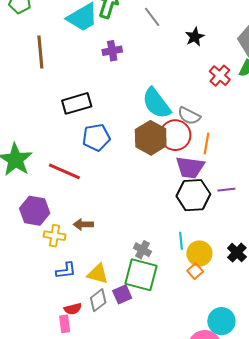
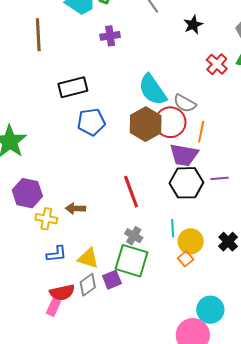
red line: (64, 171) -> (131, 192), moved, turned 44
red semicircle: (73, 309) -> (62, 292), size x1.4
pink rectangle: (65, 324) -> (54, 307), turned 30

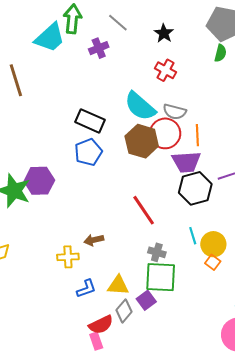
purple cross: (110, 36) -> (99, 48), moved
red cross: (217, 64) -> (166, 70), moved
black rectangle: (73, 87) -> (90, 121), moved, turned 52
purple hexagon: (27, 193) -> (39, 181), moved
pink rectangle: (54, 307) -> (96, 341), turned -30

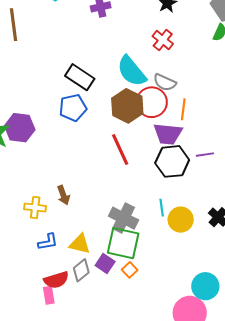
red line: (144, 210) -> (120, 149), moved
brown arrow: (94, 240) -> (63, 195), turned -108
gray cross: (157, 252) -> (123, 218), size x1.6
orange square: (213, 262) -> (130, 270), moved
purple square: (146, 300) -> (105, 264), turned -30

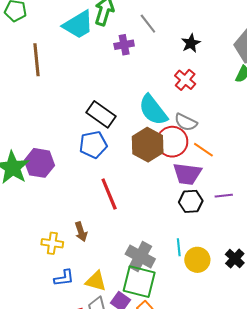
orange line: (183, 109) -> (203, 150), turned -65
red line: (120, 149) -> (109, 194), moved
black hexagon: (172, 161) -> (191, 201), size x0.7

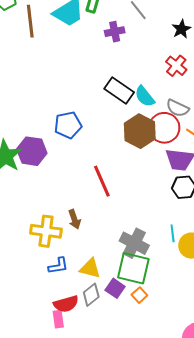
brown line: (36, 60) -> (30, 21), moved
cyan semicircle: (153, 110) -> (145, 96), size x0.7
black rectangle: (101, 114) -> (119, 91), moved
blue pentagon: (93, 145) -> (68, 125), moved
yellow cross: (52, 243) -> (46, 231), size x1.4

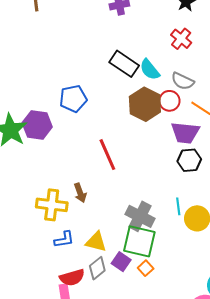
red circle: (164, 128) -> (169, 101), size x0.7

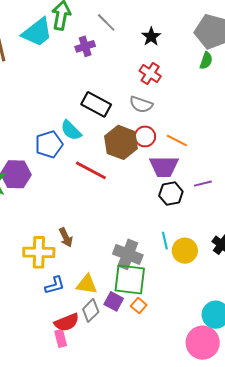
cyan semicircle: (150, 70) -> (71, 130), moved
gray semicircle: (183, 81) -> (141, 104), moved
red line: (107, 155) -> (91, 170), moved, turned -32

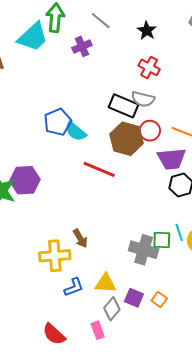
black rectangle: (96, 104) -> (123, 106), moved
blue pentagon: (49, 144) -> (58, 122), moved
green square: (130, 279) -> (162, 240), moved, size x0.6
red semicircle: (67, 322) -> (54, 334), moved, turned 70
pink rectangle: (61, 338) -> (98, 330), moved

